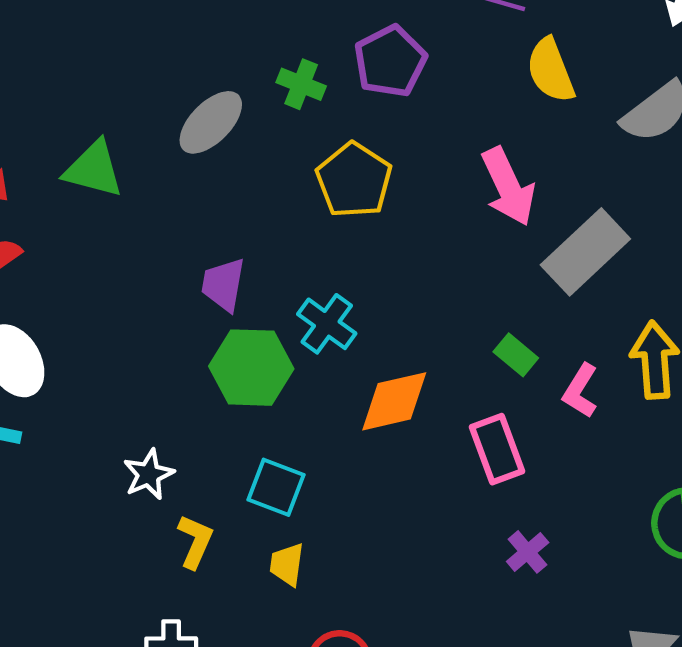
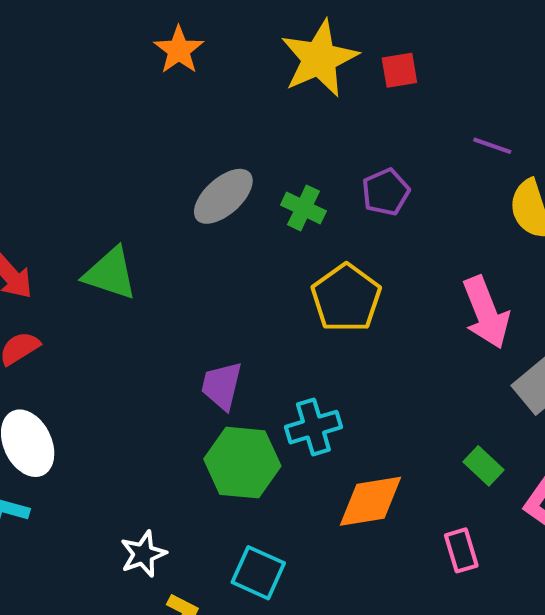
purple pentagon: (390, 61) -> (386, 192), size x0.7
gray ellipse: (211, 122) -> (223, 196), moved
cyan cross: (327, 324) -> (313, 427), turned 34
pink rectangle: (497, 449) -> (461, 550), size x0.7

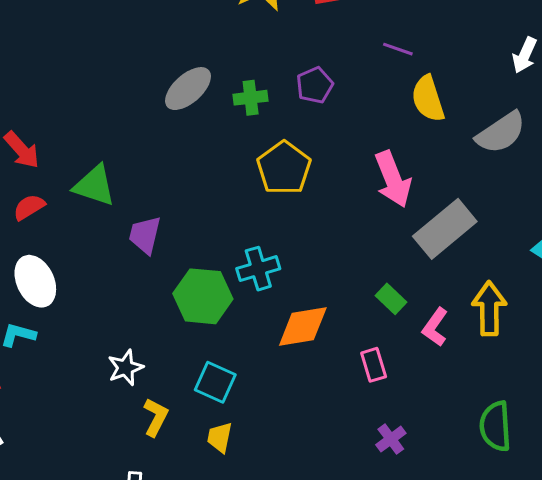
green cross: (303, 208) -> (251, 98), turned -32
green triangle: (110, 274) -> (94, 186), moved
purple trapezoid: (222, 386) -> (145, 235), moved

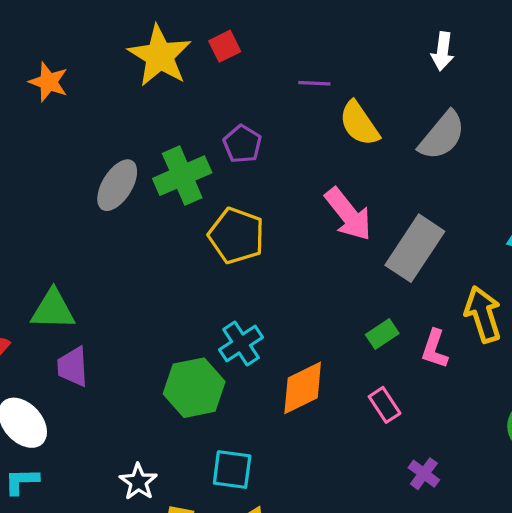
green cross: (251, 98) -> (182, 176), size x1.6
purple trapezoid: (145, 235) -> (73, 367), moved
green rectangle: (391, 299) -> (382, 334), turned -60

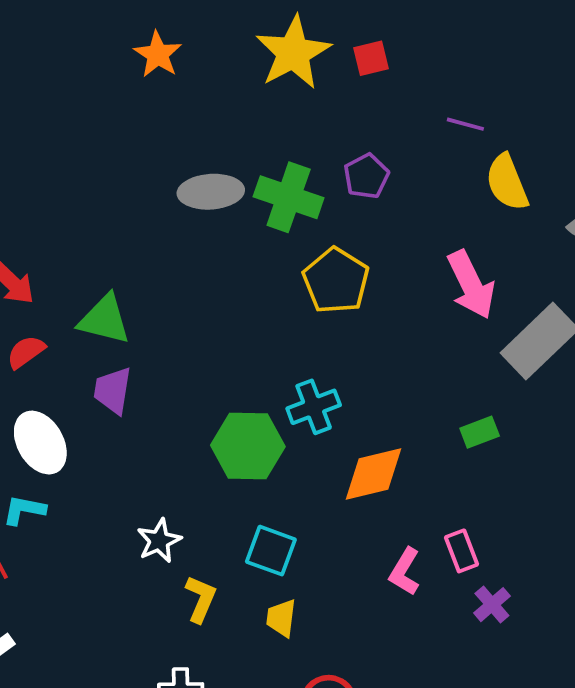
green cross: (182, 176) -> (289, 197), turned 30
gray ellipse: (117, 185) -> (211, 192), turned 42
pink L-shape: (435, 349) -> (405, 572), moved
pink rectangle: (385, 405) -> (461, 551), moved

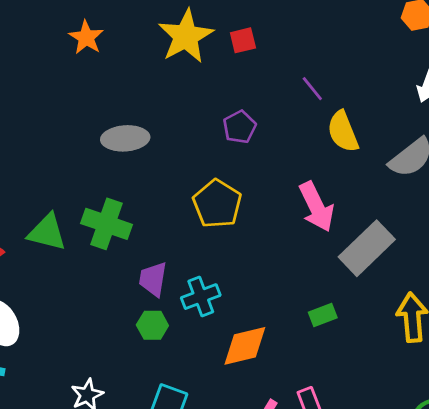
purple line: (465, 124) -> (312, 89), turned 36
green cross: (289, 197) -> (106, 224), moved
purple trapezoid: (113, 391) -> (153, 279), moved
green hexagon: (248, 446) -> (152, 325), size x0.6

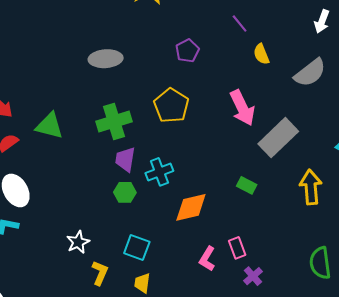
yellow semicircle: (343, 132) -> (261, 54), size x0.7
green cross: (106, 224) -> (114, 121), moved, turned -36
green rectangle: (323, 315) -> (247, 185), turned 48

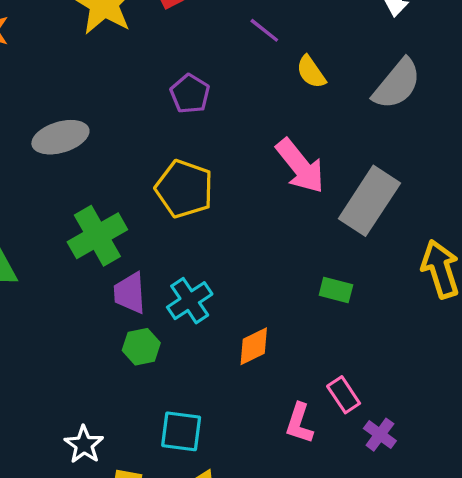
orange diamond: (191, 207) -> (254, 346), size x0.7

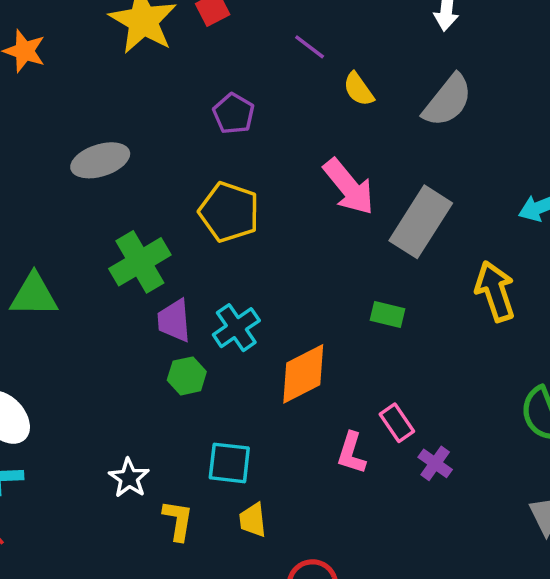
orange diamond: (254, 346) -> (303, 374), size x1.5

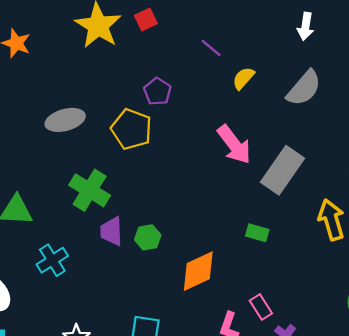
yellow semicircle: (359, 89) -> (243, 78), turned 75
yellow pentagon: (229, 212) -> (131, 129), moved
green cross: (140, 262) -> (90, 190), turned -30
cyan cross: (236, 328) -> (52, 260), moved
green hexagon: (187, 376) -> (148, 237), moved

